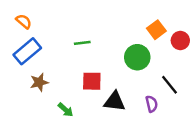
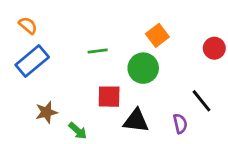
orange square: (156, 30) -> (157, 35), moved
green circle: (137, 57) -> (143, 68), moved
brown star: (39, 82) -> (46, 112), moved

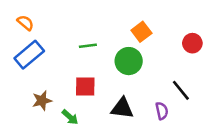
red square: (109, 97) -> (85, 87), moved

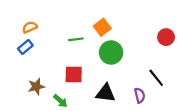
orange semicircle: (25, 23) -> (30, 27), moved, turned -64
orange square: (141, 32) -> (102, 27), moved
blue rectangle: (29, 55) -> (25, 47), size x0.6

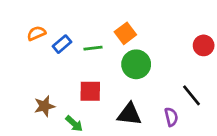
blue rectangle: (25, 47) -> (62, 44), moved

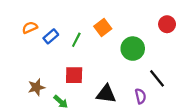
red circle: (204, 45) -> (167, 24), moved
green line: (93, 48) -> (76, 40), turned -56
green circle: (136, 64) -> (133, 49), moved

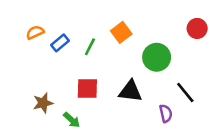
black triangle: (106, 94) -> (130, 91), moved

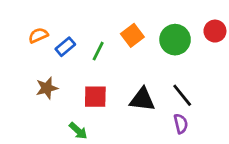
green circle: (157, 57) -> (175, 40), moved
black line: (185, 92) -> (182, 95), moved
brown star: (43, 103) -> (47, 88), moved

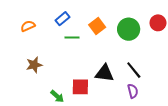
blue rectangle: (65, 47) -> (62, 19), moved
green line: (98, 51) -> (72, 38), turned 64
red square: (95, 97) -> (80, 87), moved

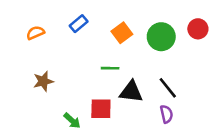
green line: (72, 38) -> (110, 68), moved

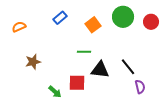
orange semicircle: (35, 33) -> (19, 27), moved
green circle: (161, 37) -> (123, 17), moved
purple semicircle: (166, 114) -> (140, 87), moved

